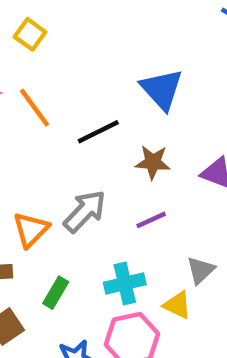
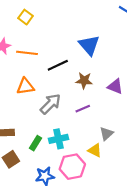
orange line: (35, 108) -> (27, 53), turned -48
orange triangle: (31, 230) -> (25, 86), moved, turned 36
cyan cross: (125, 283) -> (59, 139), moved

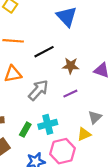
blue triangle: (89, 45) -> (67, 17), moved
yellow triangle: (95, 150) -> (84, 134), turned -48

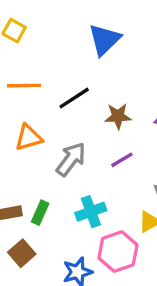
blue triangle: (67, 17) -> (105, 40), turned 35
green rectangle: (25, 130) -> (40, 213), moved

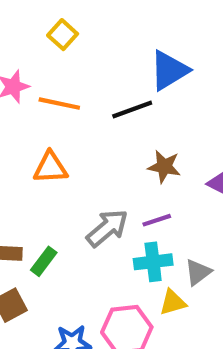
black line: (74, 98) -> (132, 109), moved
gray arrow: (71, 159) -> (107, 228), moved
cyan cross: (91, 212) -> (153, 262), moved

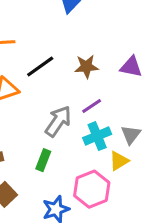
black line: (132, 109) -> (40, 66), moved
green rectangle: (44, 261) -> (43, 160), moved

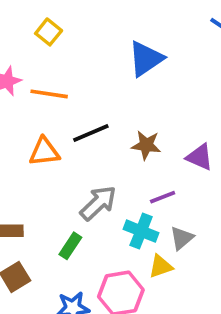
purple line: (92, 106) -> (163, 197), moved
cyan cross: (97, 136) -> (141, 231), turned 32

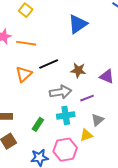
orange triangle: (44, 152) -> (24, 74), turned -36
gray arrow: (98, 203) -> (61, 92), moved, turned 35
cyan cross: (141, 231) -> (66, 115), moved, turned -30

